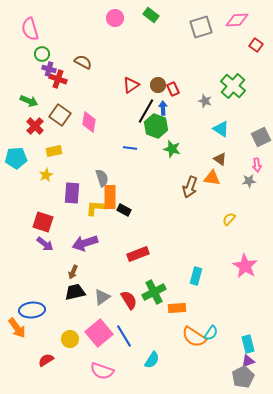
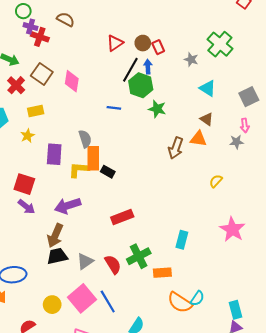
brown arrow: (73, 272) -> (55, 236), size x1.6

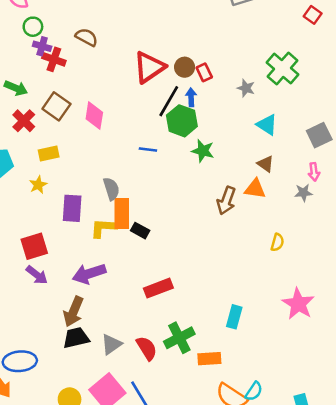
red triangle: (115, 43) -> (149, 67), size x1.5
yellow semicircle: (216, 181) -> (277, 242), turned 152
red square: (24, 184) -> (34, 246), turned -35

